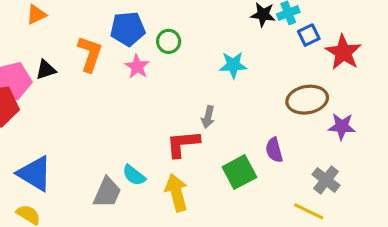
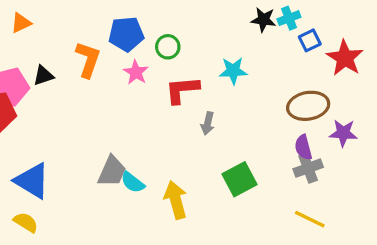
orange triangle: (36, 15) -> (21, 23), moved
red L-shape: (183, 144) -> (182, 90), moved
purple semicircle: (274, 150) -> (303, 147), moved
gray cross: (326, 180) -> (308, 168), moved, turned 32
gray trapezoid: (107, 193) -> (112, 171), moved

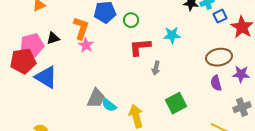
pink star: (136, 72) -> (86, 45), moved
gray cross: (308, 168) -> (242, 107), moved
blue triangle: (32, 181) -> (46, 77), moved

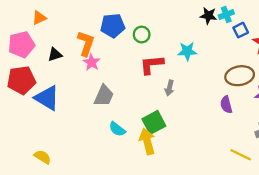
pink pentagon: (32, 45) -> (21, 45), moved
purple semicircle: (216, 83) -> (226, 105), moved
gray trapezoid: (96, 98) -> (104, 96), moved
green square: (176, 103) -> (154, 122), moved

